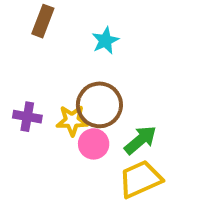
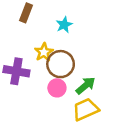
purple cross: (27, 117) -> (16, 71), size x1.5
yellow star: (72, 121) -> (44, 52), moved, turned -30

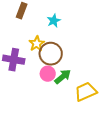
green arrow: (86, 86) -> (63, 77), moved
yellow trapezoid: (86, 109) -> (86, 92), moved

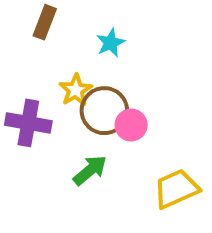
pink circle: (48, 74) -> (131, 125), moved
green arrow: (63, 77) -> (90, 170), moved

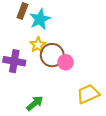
cyan star: (111, 43) -> (40, 19), moved, size x1.5
green arrow: (90, 170) -> (35, 103), moved

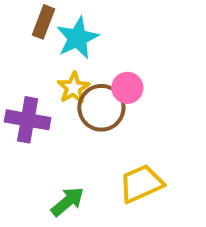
pink circle: (66, 62) -> (127, 88), moved
yellow trapezoid: (88, 94) -> (141, 184), moved

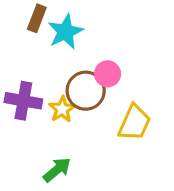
yellow star: (73, 88) -> (62, 109), moved
yellow trapezoid: (141, 184) -> (134, 123), moved, turned 138

